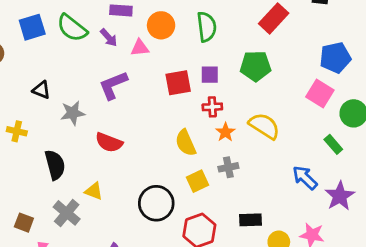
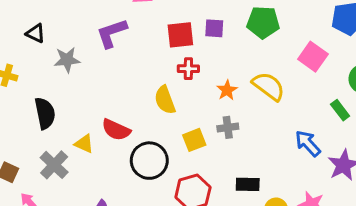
pink square: (320, 93) -> (313, 57), moved
red cross: (212, 107) -> (188, 69), moved
red semicircle: (109, 142) -> (116, 130), moved
yellow semicircle: (186, 143) -> (165, 100), moved

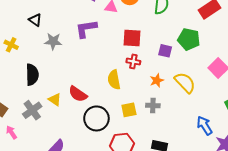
purple square: (214, 28) -> (165, 51), moved

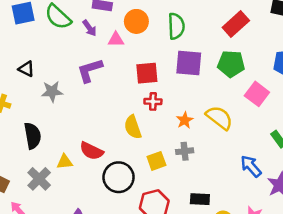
green pentagon: (189, 39) -> (231, 64), moved
purple square: (165, 51) -> (189, 63), moved, size x1.6
yellow triangle: (55, 100) -> (65, 162), turned -32

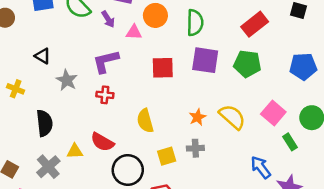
gray star: (52, 92) -> (67, 80), turned 30
pink square: (257, 94) -> (273, 113), moved
red cross: (153, 101) -> (105, 95), moved

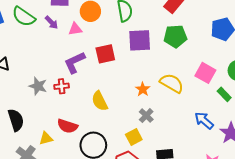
purple L-shape: (106, 61) -> (75, 62), moved
gray star: (67, 80) -> (38, 86), moved
gray cross: (195, 148) -> (146, 116), turned -32
yellow square: (167, 156) -> (134, 137), moved

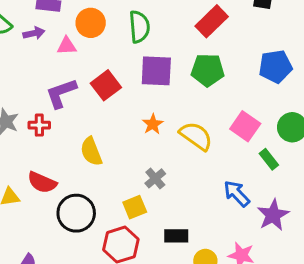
purple arrow: (52, 22) -> (34, 33), turned -64
red square: (105, 54) -> (106, 85), turned -30
orange star: (143, 89) -> (153, 124), moved

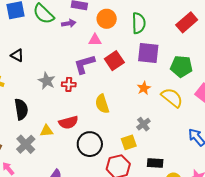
pink triangle: (67, 46) -> (95, 40), moved
green pentagon: (208, 70) -> (181, 66), moved
red semicircle: (42, 182) -> (68, 122), turned -42

